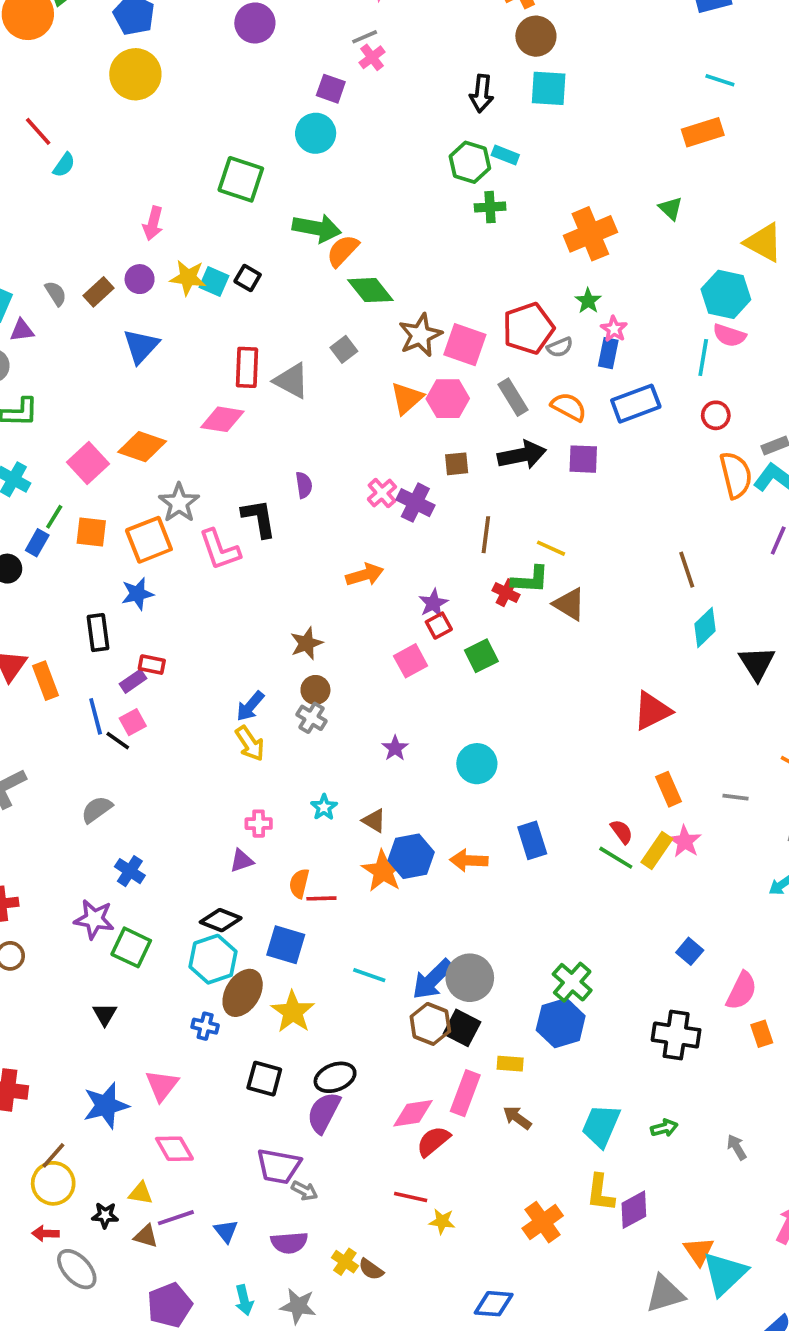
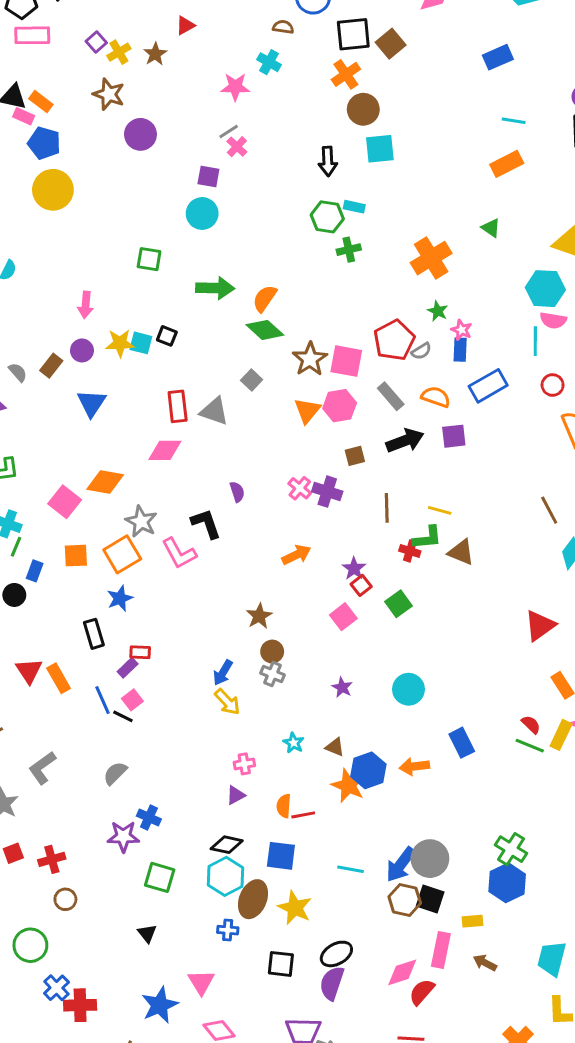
green square: (241, 179) -> (149, 259), size x0.7
orange semicircle: (343, 251) -> (265, 298), moved
green line: (54, 517) -> (16, 547), moved
purple star: (94, 919) -> (123, 836), moved

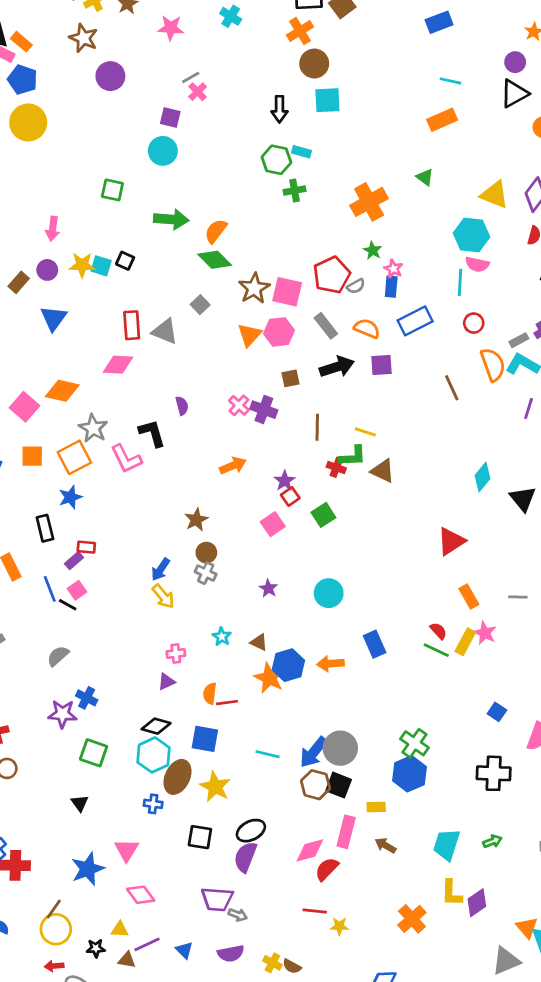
pink star: (235, 87) -> (171, 28), moved
brown line: (549, 510) -> (452, 388), moved

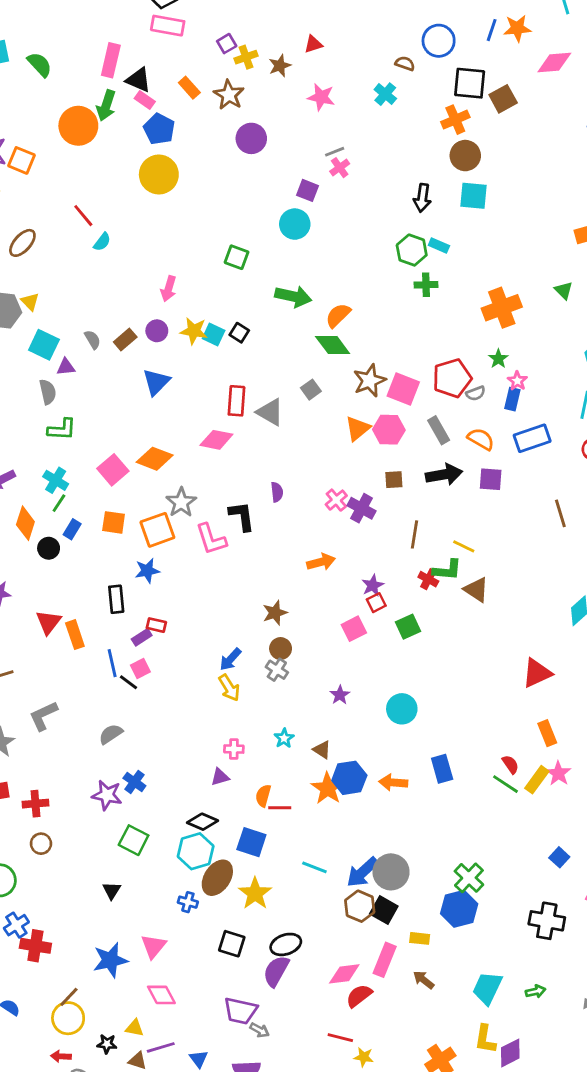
orange rectangle: (21, 42) -> (189, 88), moved

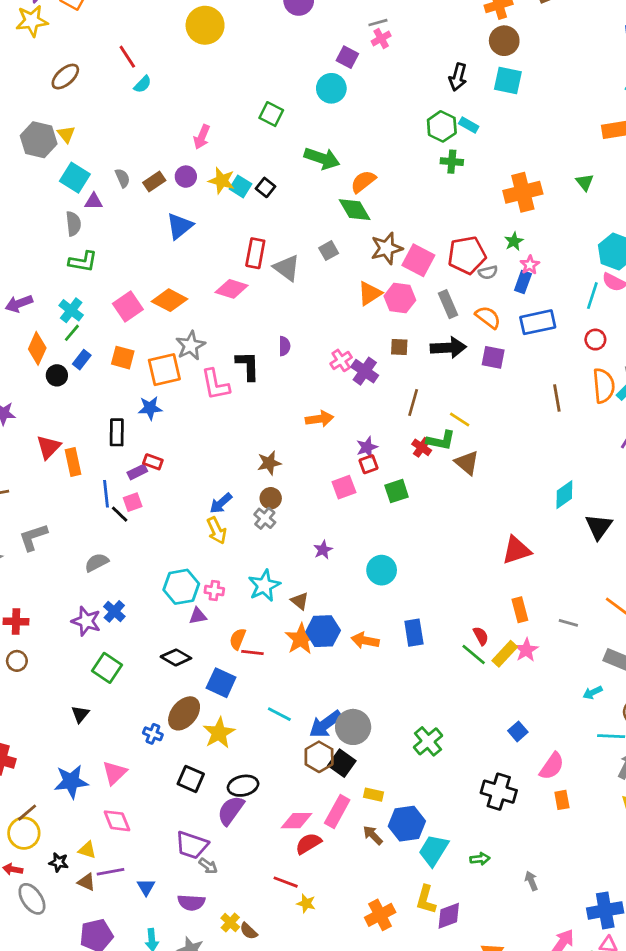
cyan star: (284, 738) -> (264, 586), size x1.6
cyan hexagon: (196, 851) -> (181, 587), moved
blue hexagon: (459, 909) -> (407, 824), moved

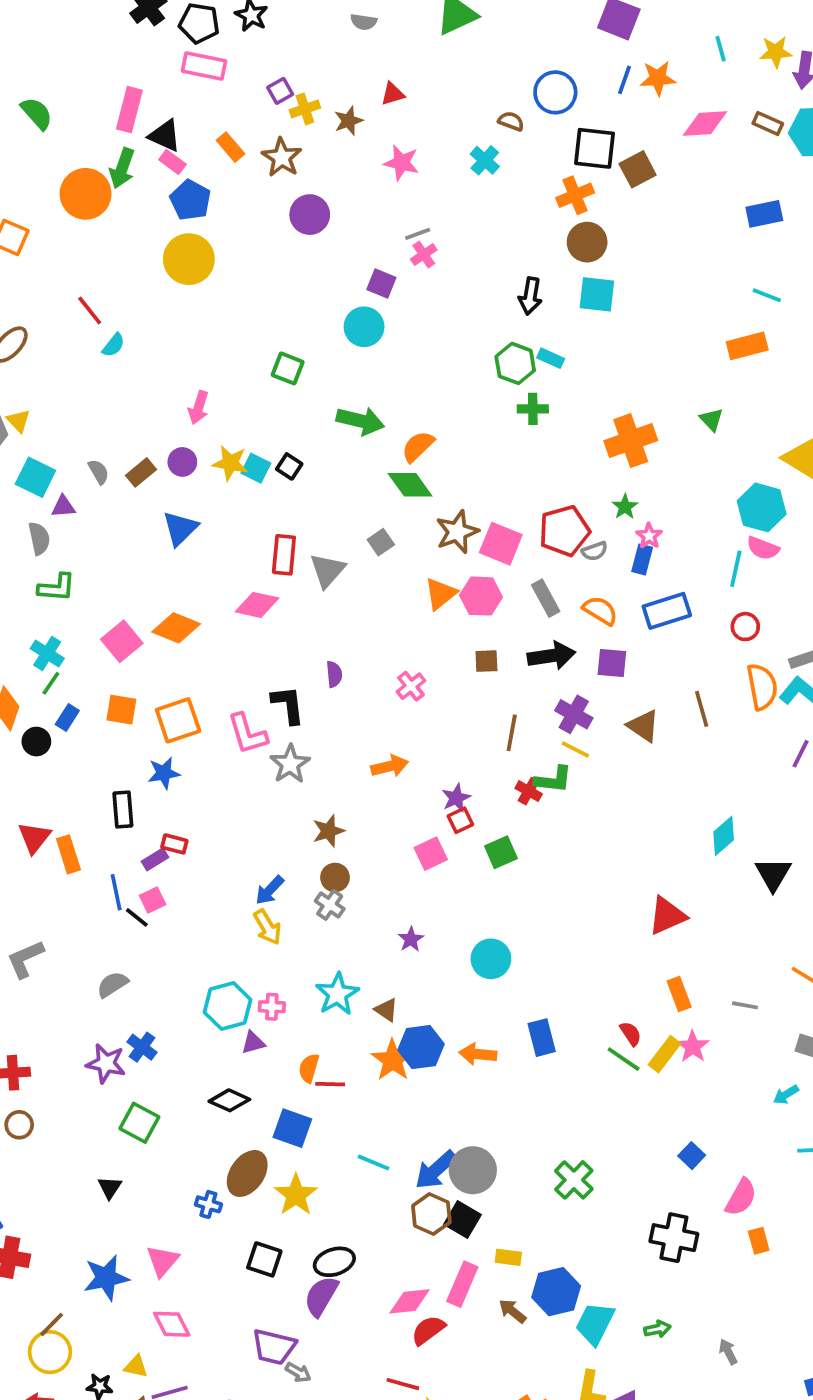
gray triangle: (287, 268) -> (327, 570), turned 40
gray star: (191, 346) -> (290, 764), moved
purple cross: (365, 371) -> (574, 714), moved
brown triangle: (467, 463) -> (643, 726), moved

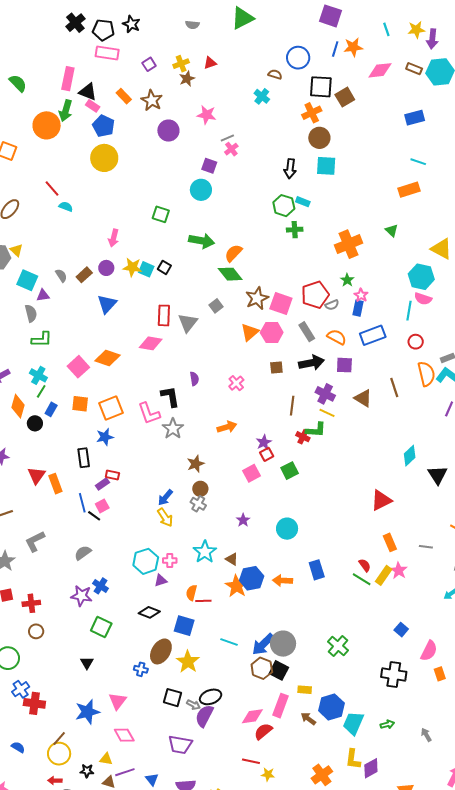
yellow cross: (305, 109) -> (181, 64), moved
pink star: (401, 163) -> (207, 115), moved
cyan semicircle: (113, 345) -> (66, 207), turned -104
gray arrow: (298, 1372) -> (193, 705), moved

